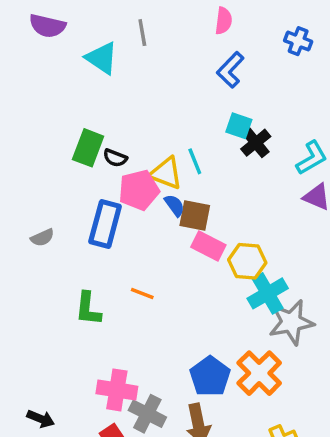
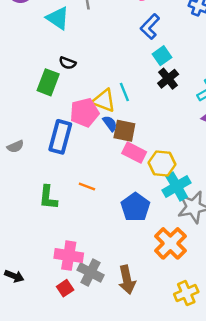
cyan square: (239, 126) -> (162, 56), moved, turned 36
black semicircle: (115, 158) -> (68, 63), moved
blue pentagon: (210, 376) -> (135, 207), moved

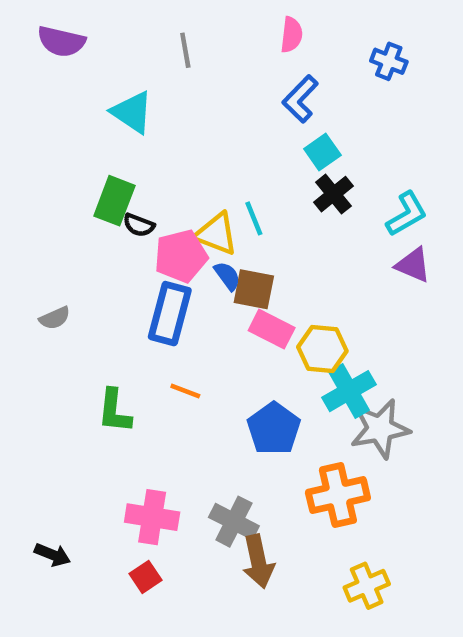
cyan triangle: (58, 18) -> (132, 112), moved
black semicircle: (68, 63) -> (139, 225), moved
blue rectangle: (60, 137) -> (170, 314), moved
orange cross: (170, 243) -> (338, 495), turned 32
gray cross: (91, 272) -> (234, 522), moved

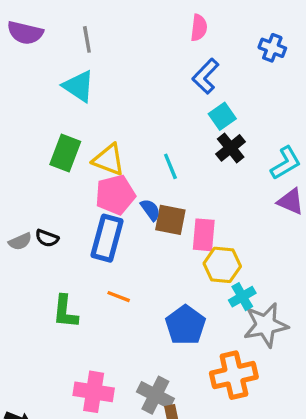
gray line: (185, 50) -> (87, 39), moved
black semicircle: (139, 225) -> (47, 238), moved
yellow triangle: (216, 234) -> (109, 160), moved
pink rectangle: (272, 329) -> (204, 235), moved, turned 68
cyan cross: (349, 391) -> (242, 297), size x0.7

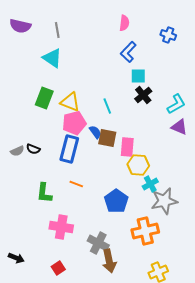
cyan square: (222, 116) -> (138, 76), turned 35
pink cross: (94, 392) -> (61, 227), moved

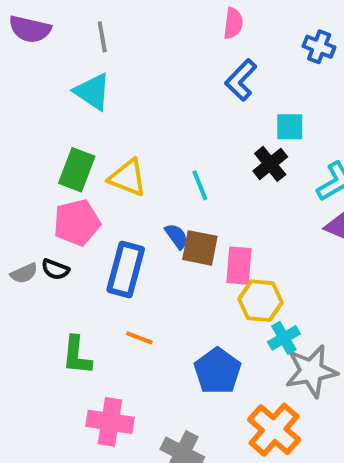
cyan square: (138, 76) -> (290, 127), moved
pink pentagon: (74, 123) -> (77, 223), moved
orange cross: (145, 231) -> (274, 430), turned -36

